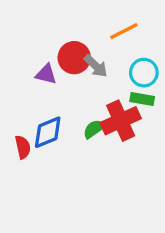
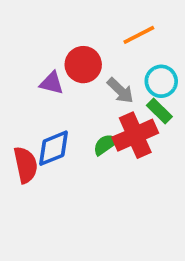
gray arrow: (96, 66) -> (120, 91), moved
green rectangle: (142, 99) -> (159, 111), turned 35
red semicircle: (23, 147) -> (26, 165), size x1.4

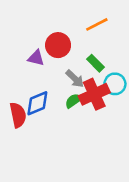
cyan circle: (161, 81) -> (115, 84), moved
gray arrow: (120, 91) -> (75, 79), moved
green rectangle: (159, 111) -> (96, 63), moved

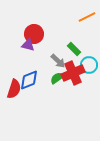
orange line: (97, 24) -> (87, 17), moved
red circle: (58, 45) -> (34, 34), moved
red semicircle: (18, 115) -> (14, 89), turned 30

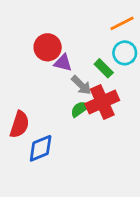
purple triangle: (28, 45) -> (63, 63), moved
cyan circle: (89, 65) -> (125, 53), moved
blue diamond: (29, 80) -> (41, 148), moved

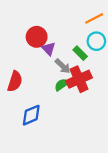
purple triangle: (63, 63) -> (49, 49), turned 32
red semicircle: (19, 124) -> (15, 81), moved

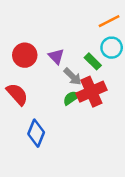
red circle: (37, 37) -> (25, 55), moved
red semicircle: (15, 81) -> (17, 94), turned -60
blue diamond: (31, 115) -> (36, 133), turned -45

